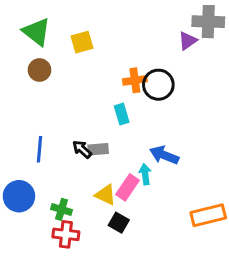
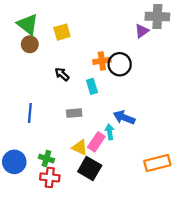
brown circle: (39, 70) -> (30, 44), moved
black arrow: (82, 149) -> (62, 74), moved
blue circle: (19, 196) -> (14, 162), moved
black square: (119, 223) -> (90, 169), size x1.5

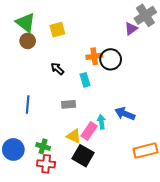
gray cross: (157, 17) -> (145, 15), turned -35
blue arrow: (124, 117) -> (125, 114), moved

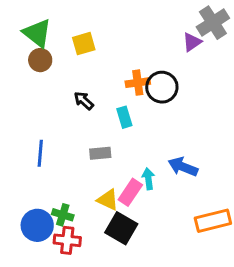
blue circle: (13, 149) -> (37, 225), moved

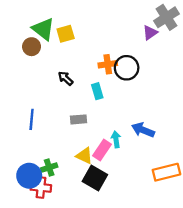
green triangle: (37, 33) -> (43, 29), moved
green cross: (63, 215) -> (49, 167), turned -35
red cross: (67, 240) -> (41, 187), moved

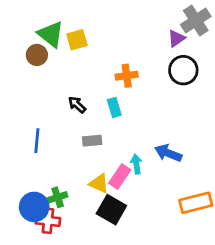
black circle: (127, 68) -> (183, 70), moved
black arrow: (66, 78) -> (77, 105), moved

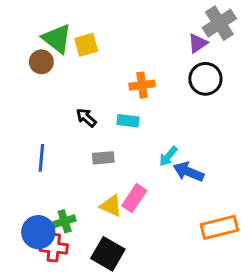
cyan rectangle: (114, 107) -> (128, 121), turned -66
cyan arrow: (136, 164) -> (168, 156), moved, turned -132
black square: (111, 210) -> (108, 254), moved

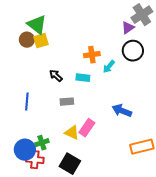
yellow square: (86, 45) -> (41, 41), moved
cyan arrow: (168, 156) -> (109, 67), moved

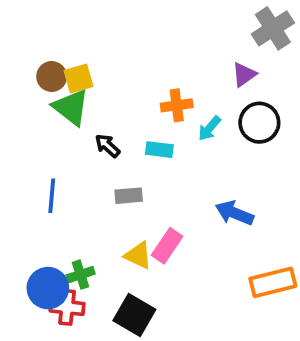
green triangle: (37, 25) -> (71, 107), moved
purple triangle: (128, 28) -> (244, 75), moved
black circle: (133, 51) -> (259, 123), moved

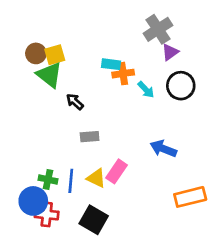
gray cross: (273, 28) -> (158, 29), moved
cyan arrow: (209, 128) -> (146, 90), turned -84
cyan rectangle: (159, 150) -> (111, 64), moved
blue line: (52, 196) -> (71, 181), moved
green cross: (81, 275) -> (48, 180), moved, turned 30

